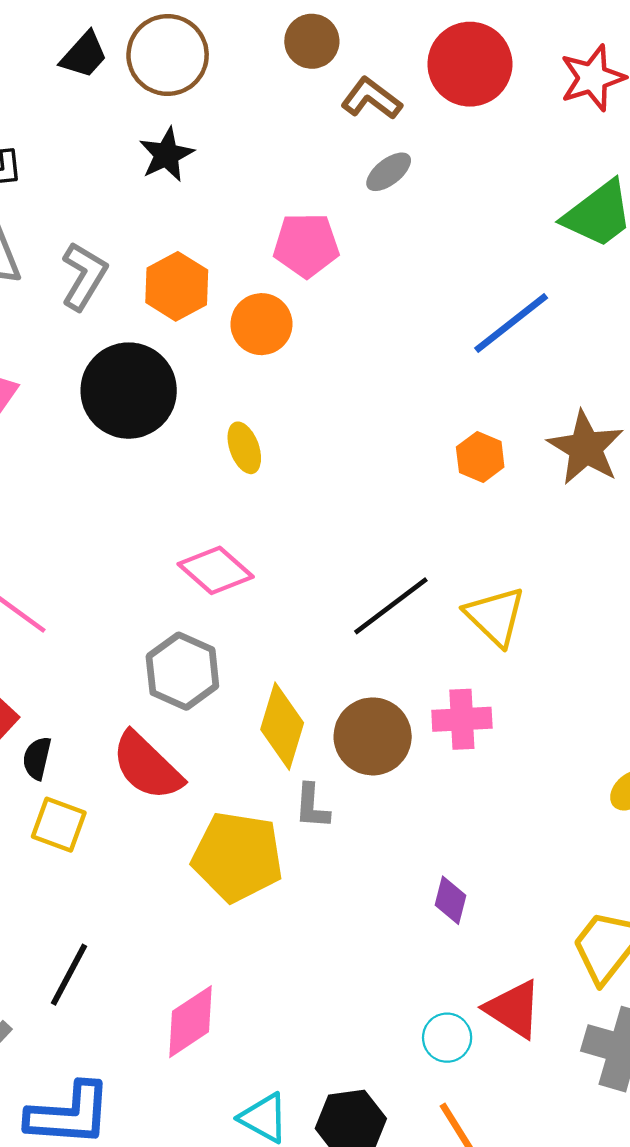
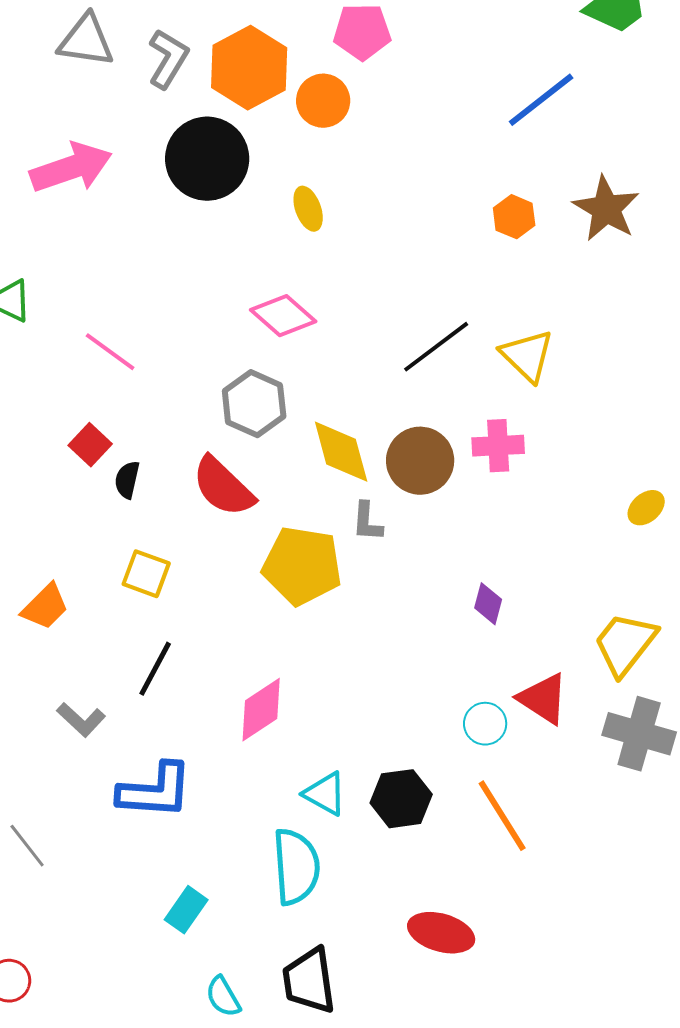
orange hexagon: (177, 286) -> (249, 68), size x1.4
yellow diamond: (282, 726) -> (341, 452), turned -32
yellow square: (59, 825) -> (146, 574), moved

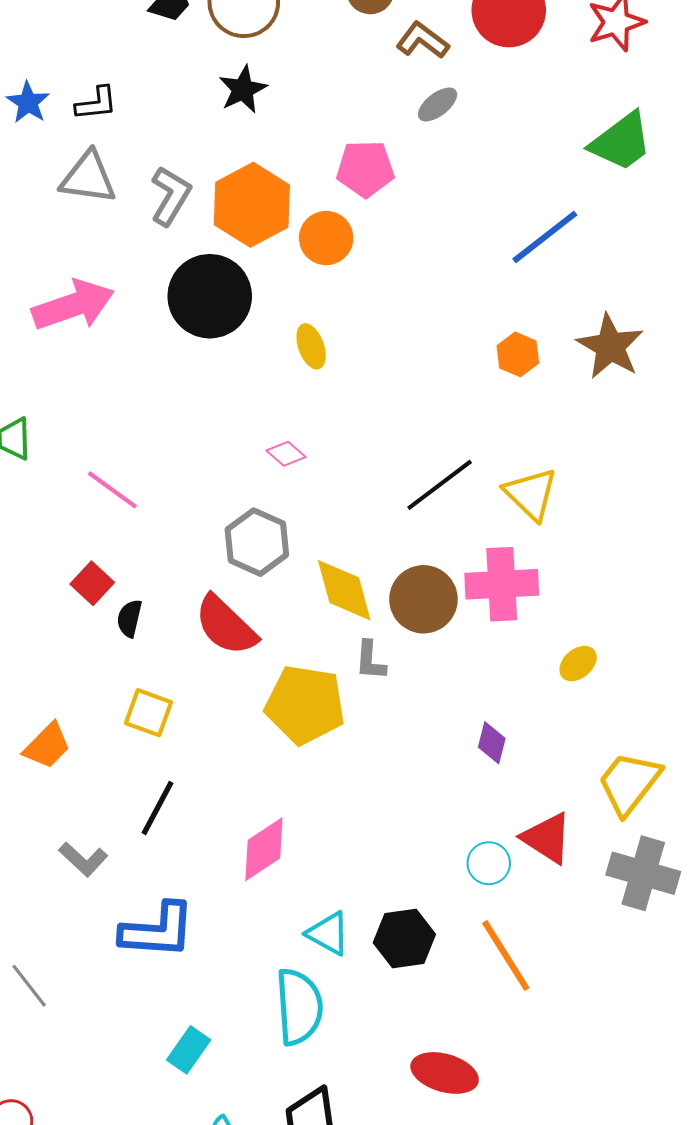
pink diamond: (283, 316) -> (286, 454), size x0.6
pink cross: (498, 446) -> (502, 584), size x1.4
yellow ellipse: (646, 508) -> (578, 664), moved

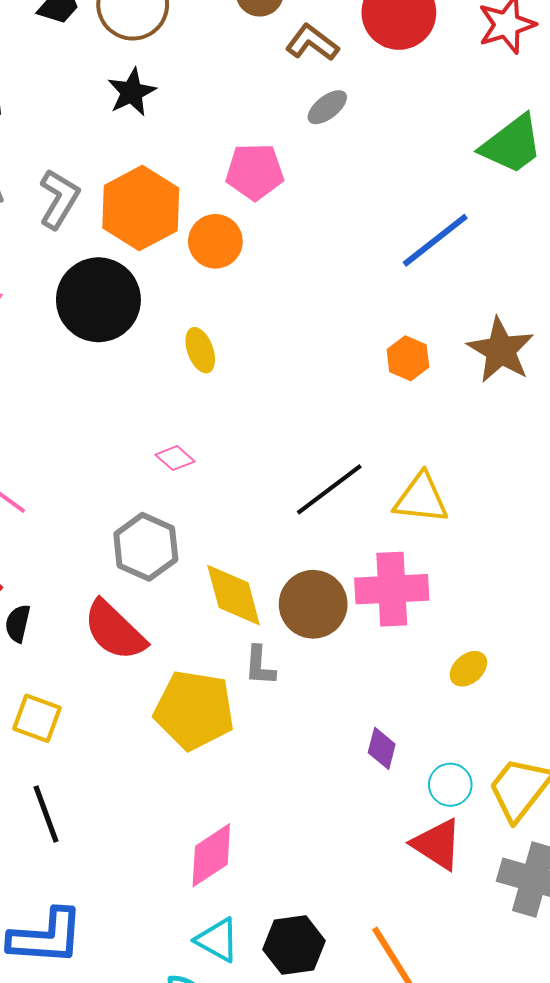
yellow triangle: (531, 494) -> (421, 498), turned -38
black line: (158, 808) -> (46, 814), turned -48
pink diamond: (264, 849) -> (211, 855), moved
cyan circle: (489, 863) -> (450, 785), moved

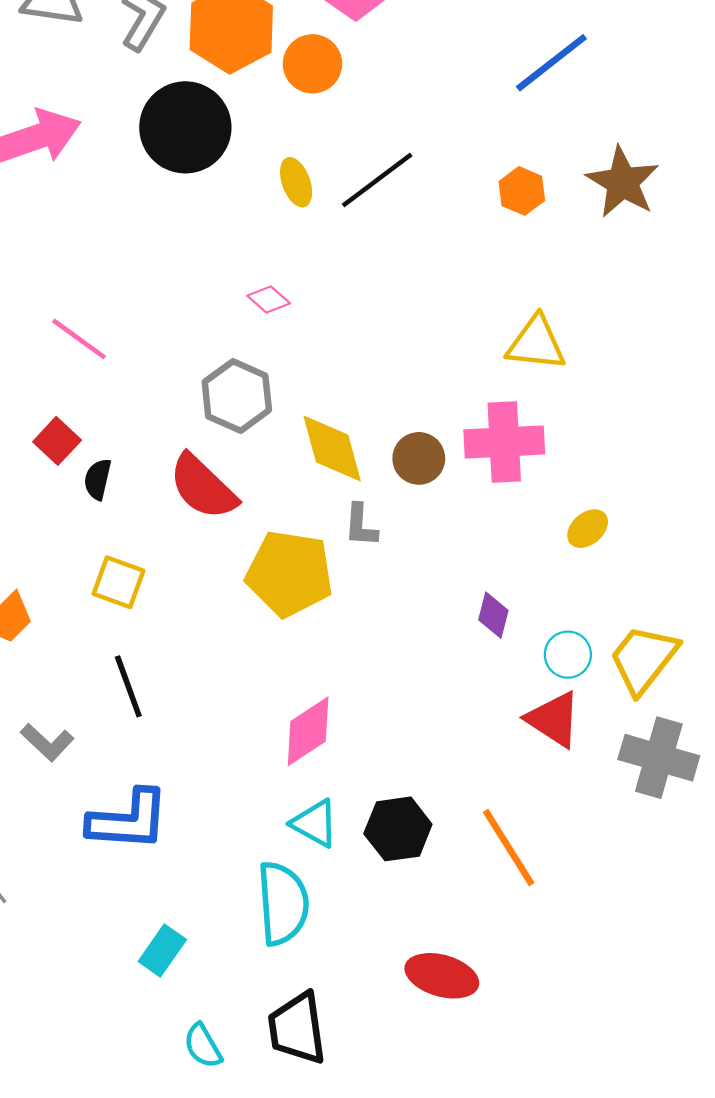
black line: (329, 489) -> (377, 180), moved
brown circle: (313, 604) -> (419, 458), size x0.7

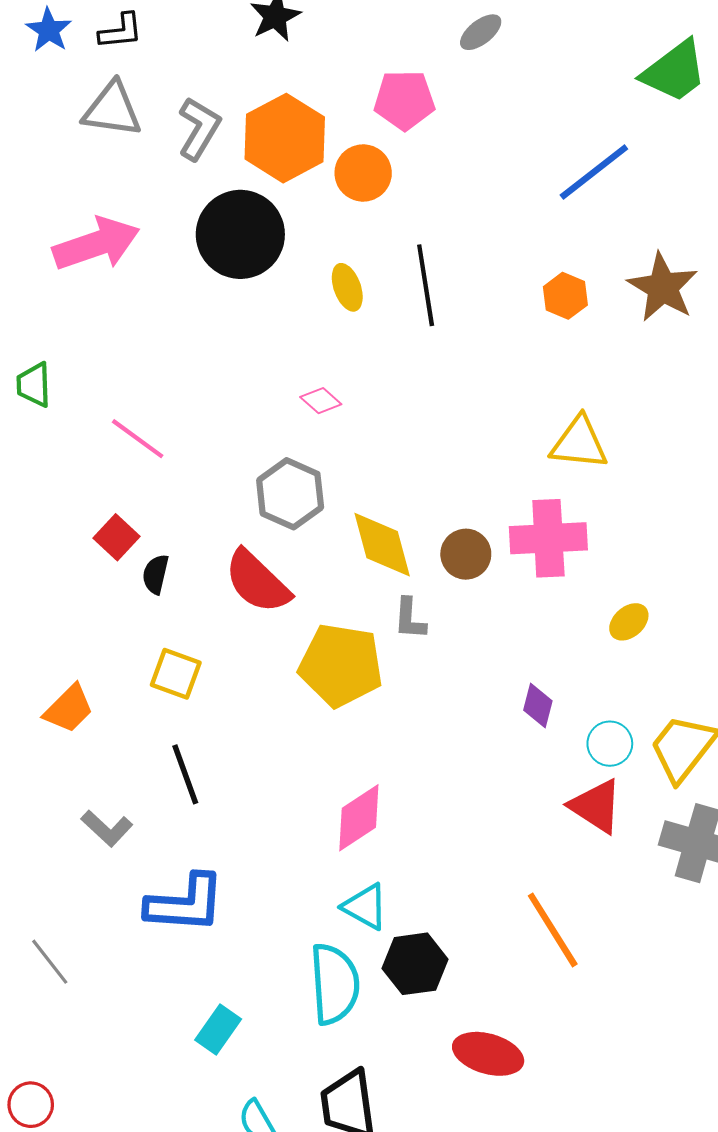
black line: (377, 180) -> (426, 285), turned -62
black hexagon: (398, 829) -> (415, 964), moved

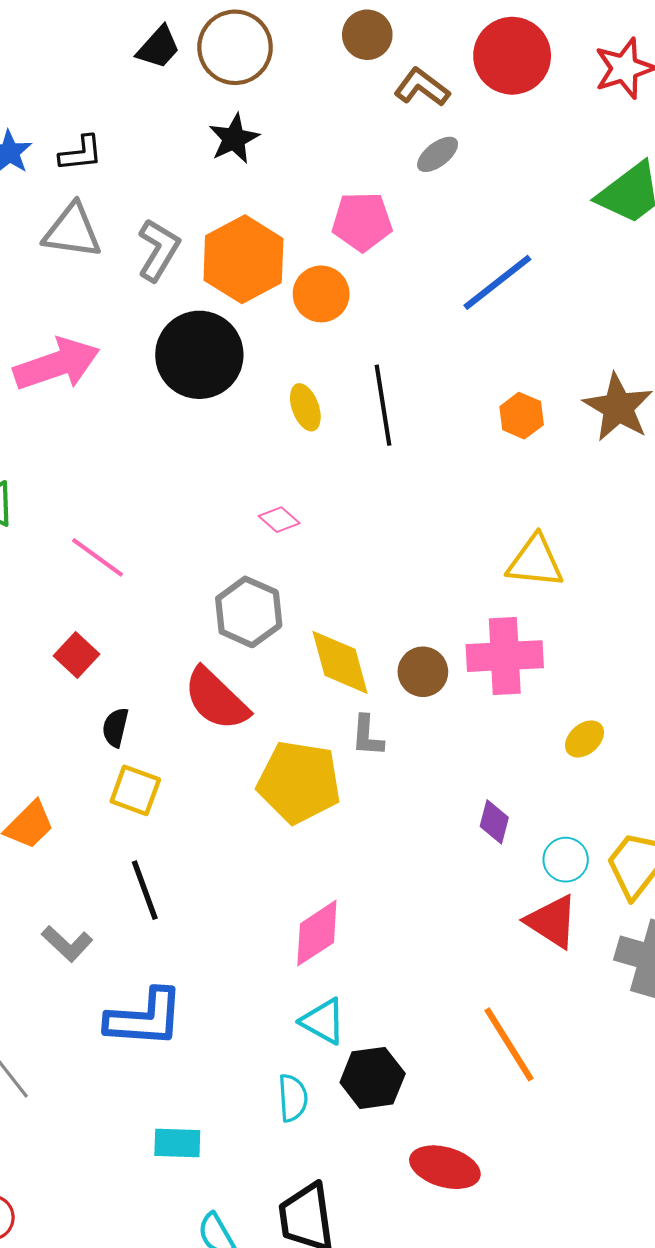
blue line: (594, 172) -> (497, 282), moved
black semicircle: (156, 574) -> (115, 727), moved
cyan semicircle: (335, 984) -> (293, 1098), size x0.6
cyan rectangle: (218, 1029) -> (177, 1143), turned 57

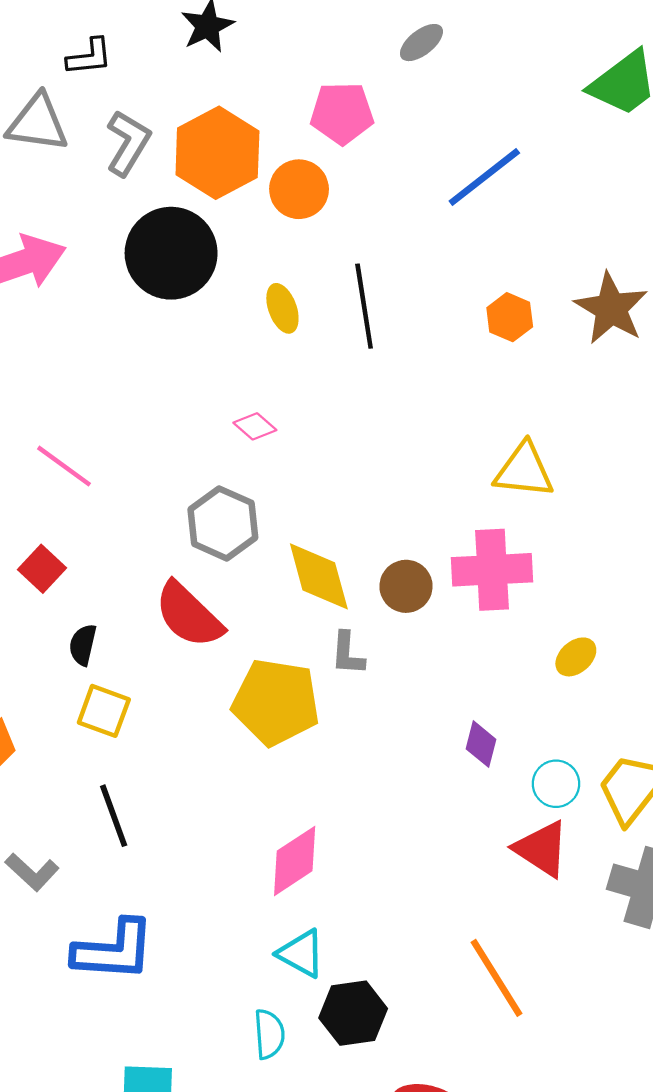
black L-shape: (81, 153) -> (89, 57), moved

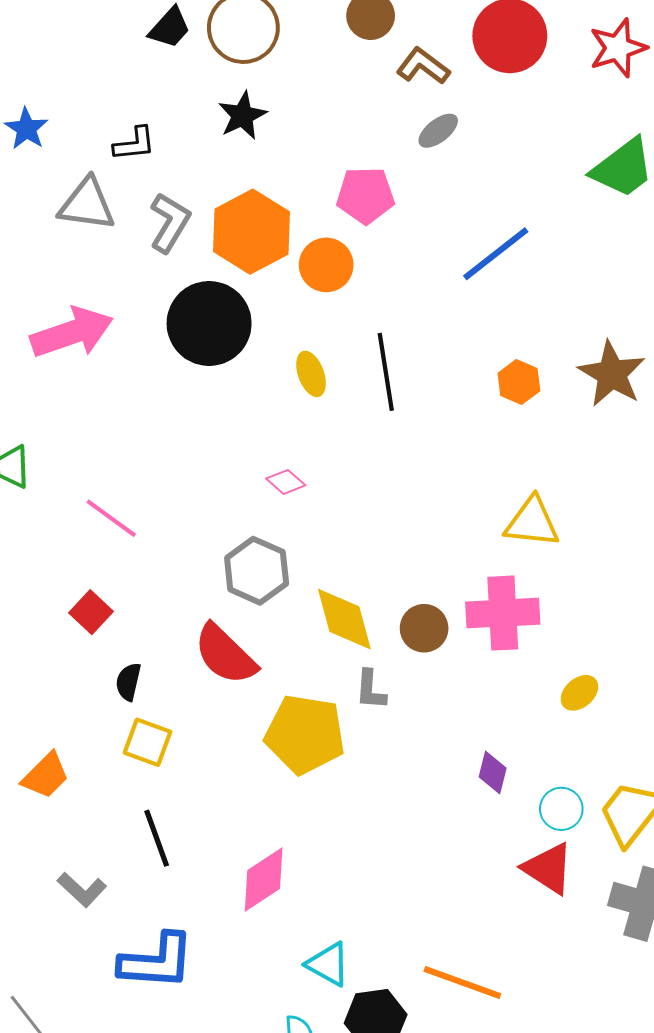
pink diamond: (295, 861) -> (264, 880), moved
orange line: (496, 978) -> (462, 982), moved, turned -38

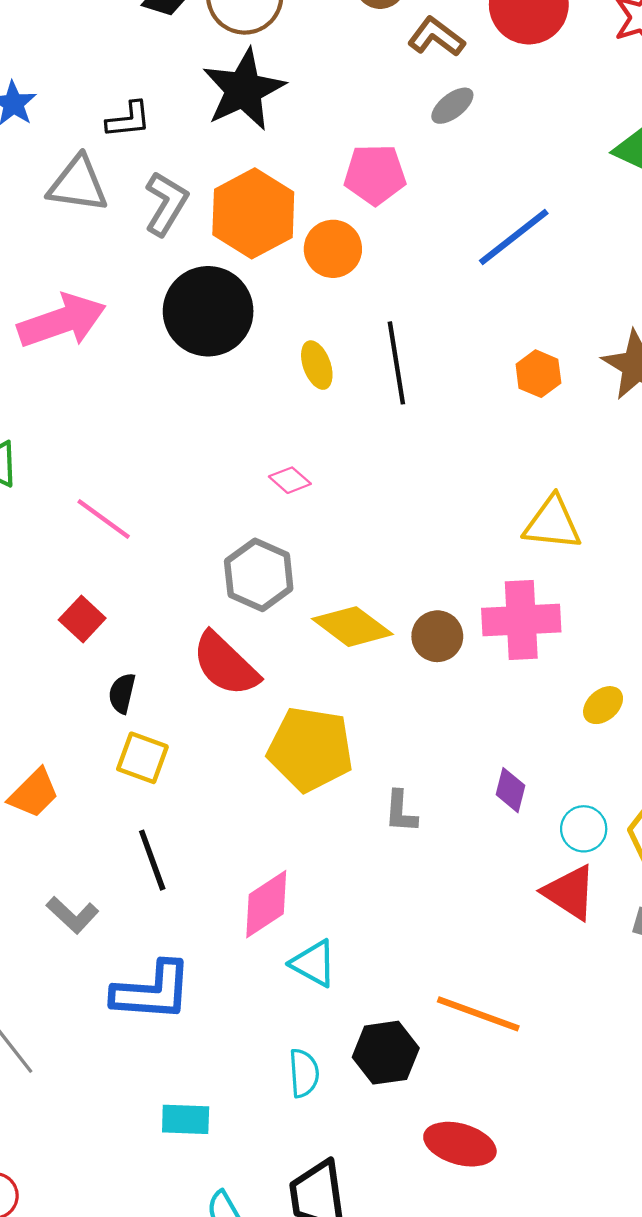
black star: (242, 116) -> (244, 90), size x1.6
yellow diamond: (344, 619) -> (352, 627), turned -38
gray L-shape: (371, 690) -> (401, 812), moved
cyan triangle: (328, 964) -> (314, 963), moved

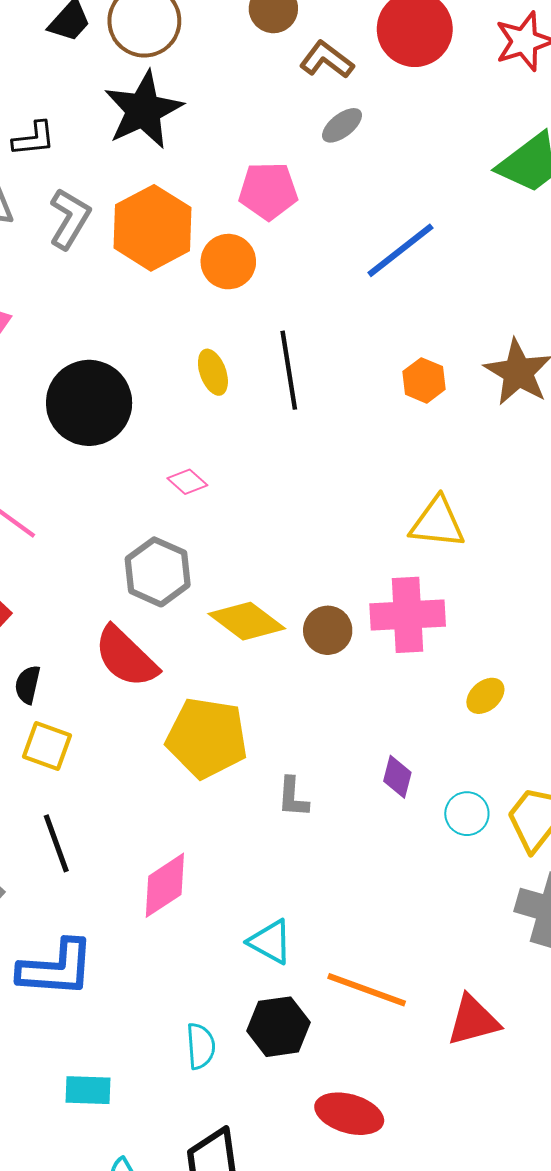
black circle: (208, 311) -> (89, 403), moved
red triangle: (570, 892) -> (473, 1021), moved, turned -48
cyan triangle: (314, 963) -> (270, 942), moved

